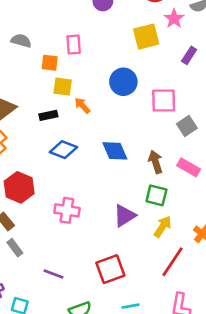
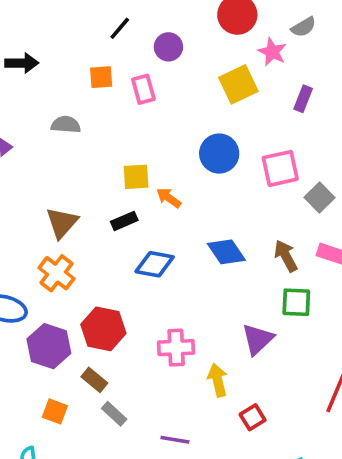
pink rectangle: (74, 45) -> (143, 89), moved
orange square: (50, 63) -> (101, 77), moved
yellow arrow: (163, 227) -> (218, 380), moved, turned -35
red square: (110, 269) -> (253, 417), size x0.6

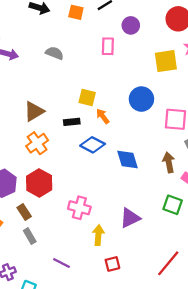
orange square: (101, 77) -> (76, 12), moved
brown arrow: (286, 256) -> (169, 162), moved
blue diamond: (155, 264) -> (93, 145), moved
orange cross: (56, 273) -> (37, 143), moved
green square: (296, 302) -> (173, 205), moved

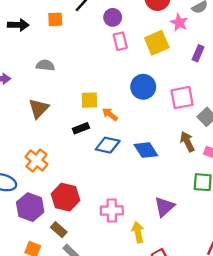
pink rectangle: (108, 46) -> (120, 41), moved
brown triangle: (34, 111) -> (39, 108), moved
orange cross: (37, 143) -> (36, 161), moved

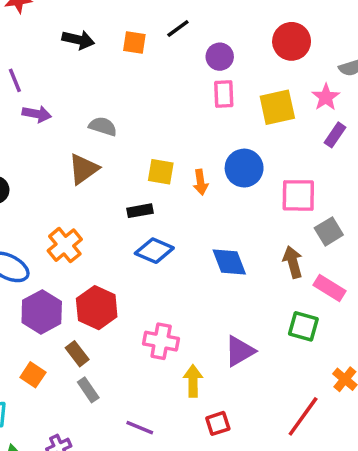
pink star: (179, 23) -> (326, 97), moved
gray semicircle: (45, 65) -> (103, 126), moved
orange arrow: (110, 114) -> (201, 182), moved, turned -147
blue diamond: (108, 145) -> (154, 251), moved

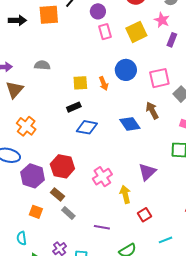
orange square: (134, 43) -> (49, 15), size x1.5
brown triangle: (83, 169) -> (15, 90), moved
orange cross: (65, 245) -> (26, 126), moved
brown arrow: (293, 262) -> (152, 110), moved
pink cross: (161, 341) -> (102, 177), turned -30

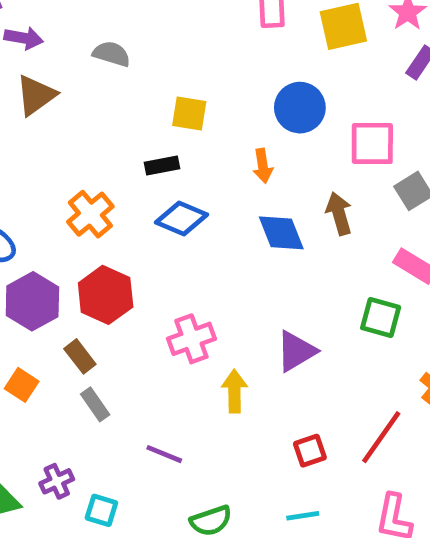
orange arrow: (104, 83) -> (263, 166), moved
orange cross: (26, 126) -> (90, 214), moved
red square: (144, 215) -> (310, 451), moved

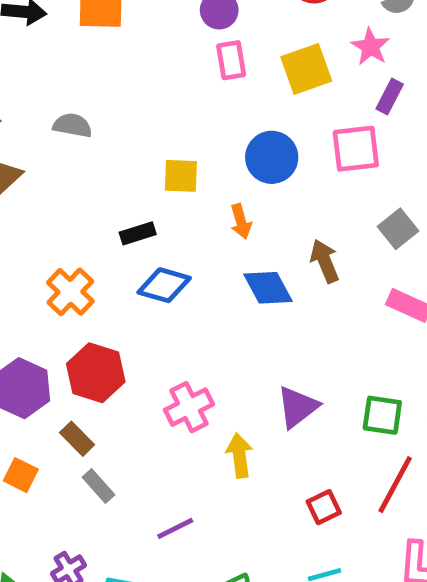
yellow square: (189, 114) -> (181, 176), moved
pink square: (372, 143) -> (356, 149), moved
green square: (381, 318) -> (382, 415), moved
purple line: (164, 454) -> (175, 528), turned -42

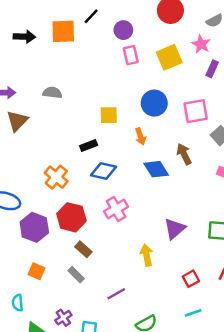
pink square: (356, 149) -> (196, 111), moved
pink cross: (189, 407) -> (116, 209), moved
brown rectangle: (77, 439) -> (83, 249), moved

